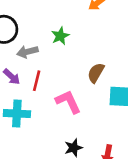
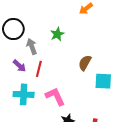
gray arrow: (27, 52) -> (32, 46), turned 84
pink L-shape: (68, 102) -> (55, 96), moved

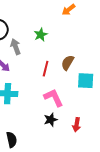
red line: (39, 69) -> (46, 69), moved
pink L-shape: (55, 96) -> (54, 98), moved

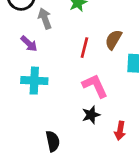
red arrow: (77, 125) -> (120, 131), moved
black semicircle: (12, 140) -> (53, 141), moved

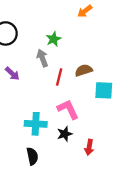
gray arrow: (45, 19) -> (42, 58), moved
brown semicircle: (113, 40) -> (84, 70), turned 42
cyan cross: (34, 81) -> (36, 124), moved

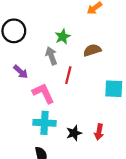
brown semicircle: (84, 70) -> (92, 50), moved
pink L-shape: (68, 109) -> (43, 93), moved
red arrow: (89, 147) -> (99, 132), moved

